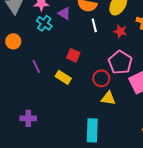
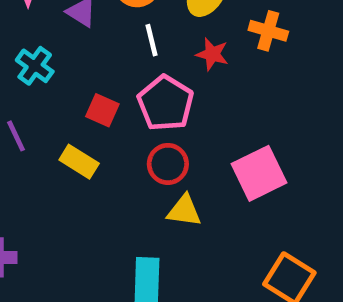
cyan cross: (44, 23) -> (35, 66), moved
pink pentagon: (120, 62) -> (166, 103), moved

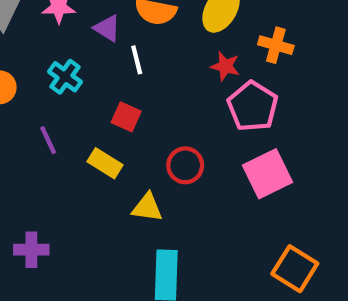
white line: (152, 40) -> (137, 60), moved
pink pentagon: (166, 103) -> (253, 106), moved
yellow triangle: (184, 211) -> (147, 208), moved

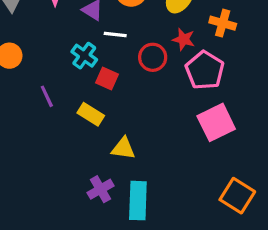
white line: (137, 60) -> (115, 34), turned -70
cyan cross: (65, 77) -> (84, 56), moved
red circle: (185, 165) -> (153, 57), moved
purple cross: (31, 250) -> (101, 189), moved, turned -30

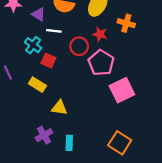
pink pentagon: (205, 70) -> (101, 63), moved
orange square: (237, 196) -> (120, 143), moved
cyan rectangle: (138, 201) -> (69, 143), size x0.6

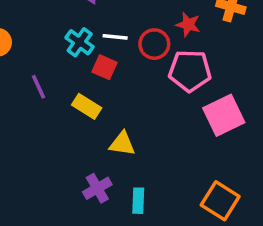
white line: (54, 31) -> (115, 37), moved
pink pentagon: (101, 63) -> (190, 71), turned -30

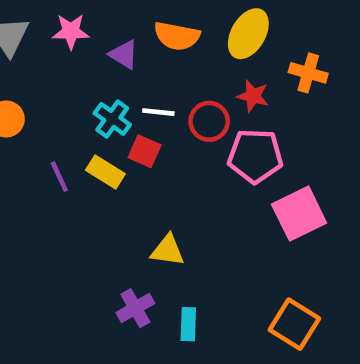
yellow rectangle: (87, 106) -> (105, 172), moved

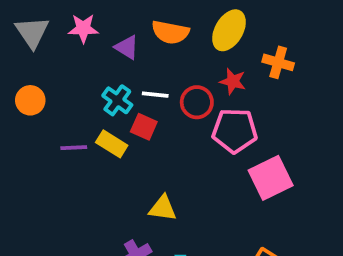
purple line: (59, 177) -> (74, 148), turned -68

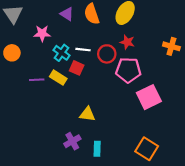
pink star: (83, 28) -> (42, 33), moved
orange semicircle: (170, 32) -> (92, 14), turned 60
purple triangle: (127, 47) -> (67, 14), moved
orange cross: (278, 62) -> (171, 46), moved

